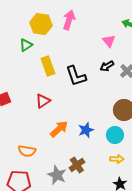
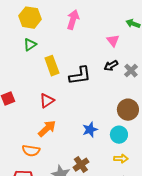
yellow hexagon: (41, 24) -> (30, 18), moved
black L-shape: (76, 76) -> (80, 76), turned -80
orange arrow: (59, 129) -> (47, 129), moved

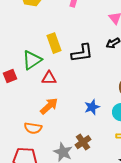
green triangle: (30, 45) -> (32, 60), moved, size x1.5
red triangle: (47, 101) -> (49, 78), turned 35

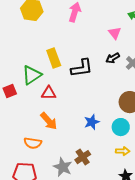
orange arrow: (49, 106) -> (49, 121), turned 90

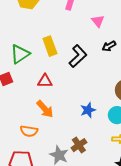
pink triangle: (115, 33) -> (98, 21), moved
black L-shape: (82, 68) -> (78, 56), turned -35
green triangle: (32, 75) -> (20, 54), moved

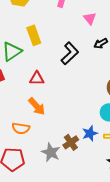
yellow rectangle: (50, 46) -> (34, 35), moved
blue star: (88, 110) -> (90, 133), moved

